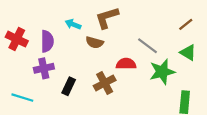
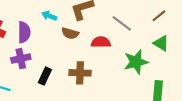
gray line: (147, 46) -> (122, 23), moved
red semicircle: (126, 64) -> (101, 42), moved
brown cross: (105, 83) -> (80, 73), turned 30

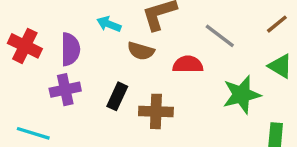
black rectangle: (45, 76) -> (117, 96), moved

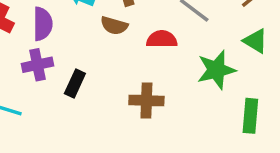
black rectangle: (117, 96) -> (75, 83), moved
brown cross: (156, 111) -> (146, 100), moved

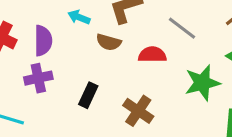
black rectangle: (75, 83) -> (88, 95), moved
brown cross: (146, 100) -> (138, 111), turned 32

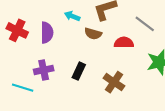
purple cross: (38, 78) -> (44, 70), moved

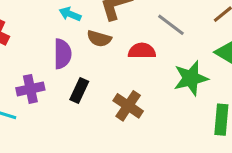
purple semicircle: (47, 33) -> (62, 54), moved

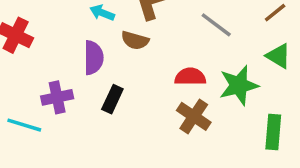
red semicircle: (142, 51) -> (190, 77), moved
brown cross: (128, 106) -> (194, 116), moved

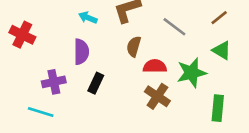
brown semicircle: (135, 40) -> (134, 46), moved, turned 90
cyan line: (24, 125) -> (41, 112), moved

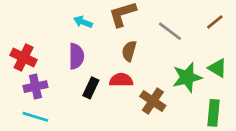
red cross: (22, 35) -> (24, 58), moved
green triangle: (222, 50) -> (217, 68), moved
red semicircle: (155, 66) -> (121, 80), moved
purple cross: (54, 82) -> (35, 87), moved

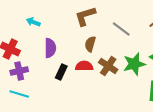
cyan arrow: (83, 22) -> (33, 22), moved
brown cross: (153, 101) -> (108, 66), moved

